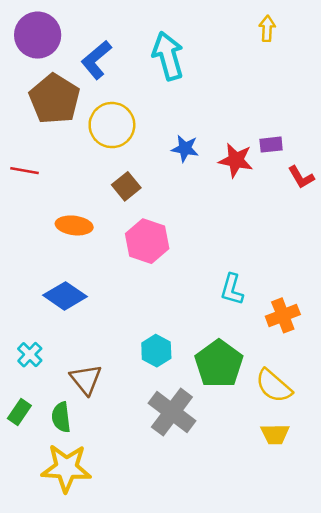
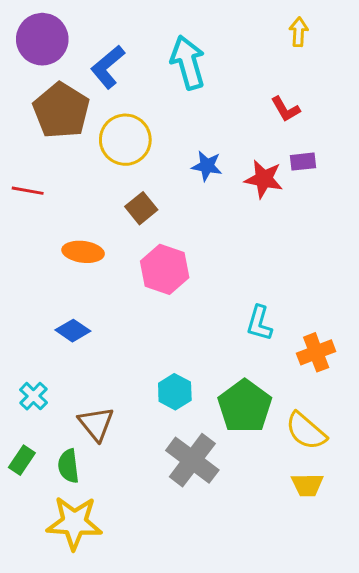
red L-shape: (301, 177) -> (286, 109), moved
blue diamond: (65, 296) -> (73, 331), size x0.7

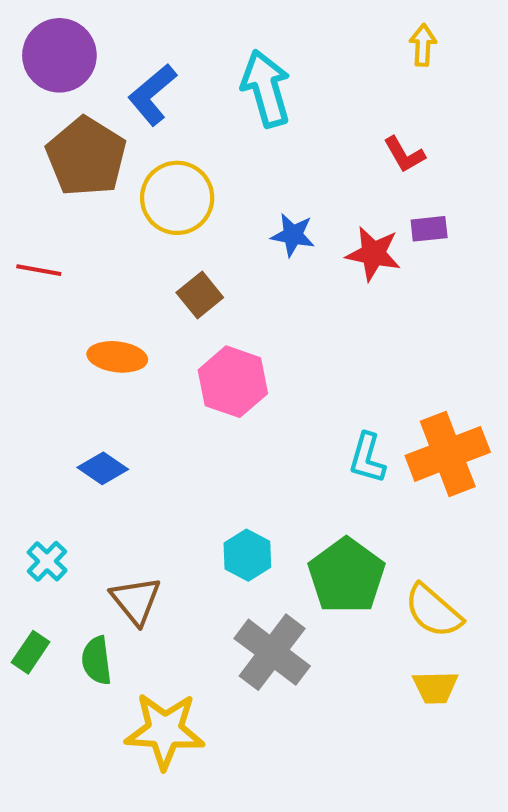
orange cross: (316, 352) -> (448, 454), moved, size x1.5
yellow star: (74, 523) -> (165, 731), moved

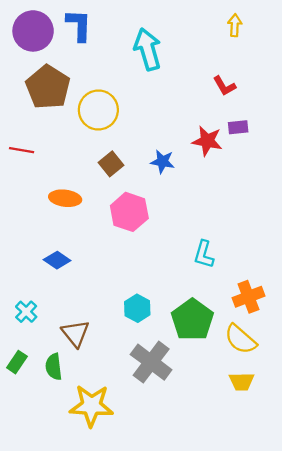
blue L-shape: (152, 95) -> (79, 25), moved, turned 132
blue star: (293, 235) -> (163, 162), moved
orange cross: (448, 454) -> (248, 297), moved, size x0.7

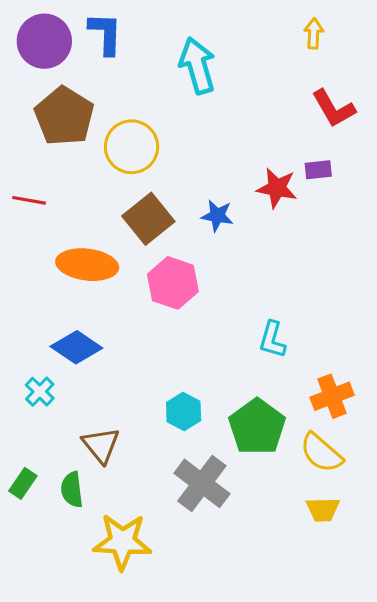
red L-shape: (224, 86) -> (334, 109), moved, size x1.4
brown square: (111, 164) -> (148, 219), size x1.5
orange ellipse: (65, 198) -> (87, 265), size x1.4
blue diamond: (57, 260) -> (76, 347), size x1.4
cyan cross: (26, 312) -> (40, 392), moved

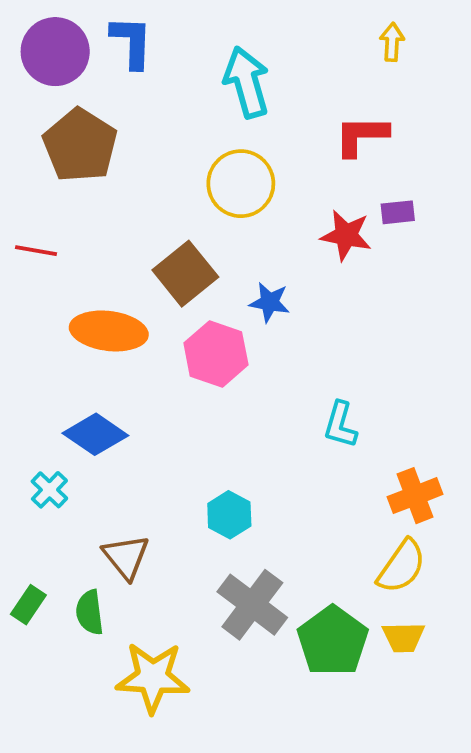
red L-shape: (334, 109) -> (361, 136), moved, turned 120
yellow circle: (132, 147) -> (241, 184), moved
blue star: (217, 216) -> (270, 302), moved
green pentagon: (257, 427) -> (333, 641), moved
yellow semicircle: (321, 453) -> (402, 566), turned -96

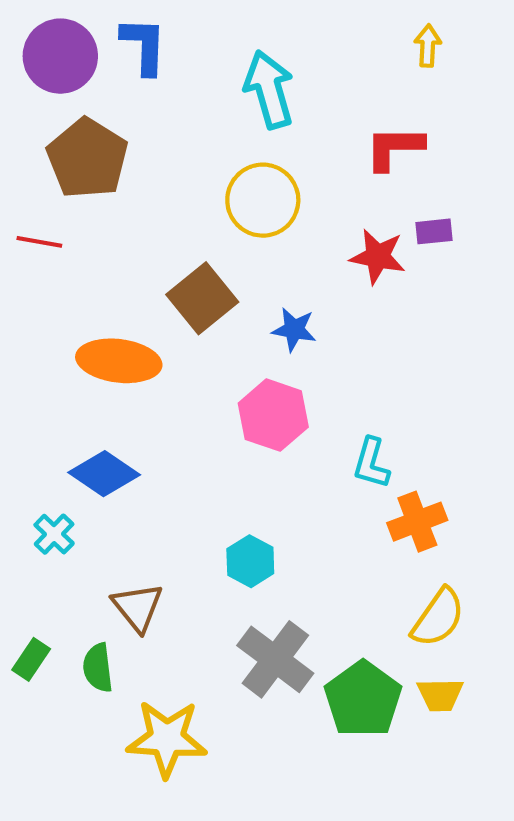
red line: (36, 251) -> (39, 242), moved
pink hexagon: (216, 354) -> (273, 415), moved
orange cross: (415, 496) -> (417, 522), moved

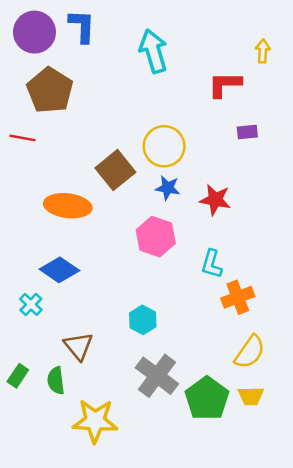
yellow arrow: (428, 46) -> (263, 51), moved
yellow circle: (263, 200) -> (164, 146), moved
red star: (378, 256) -> (215, 200), moved

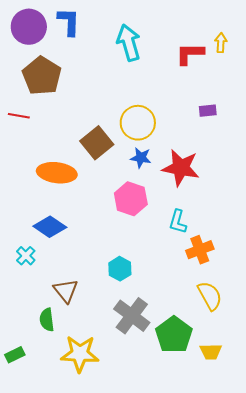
red L-shape: (225, 84) -> (190, 54), moved
red star: (215, 200) -> (181, 168), size x1.4
yellow semicircle: (250, 352) -> (210, 296), turned -64
green rectangle: (18, 376) -> (15, 355), moved, turned 30
yellow trapezoid: (251, 396) -> (211, 352), moved

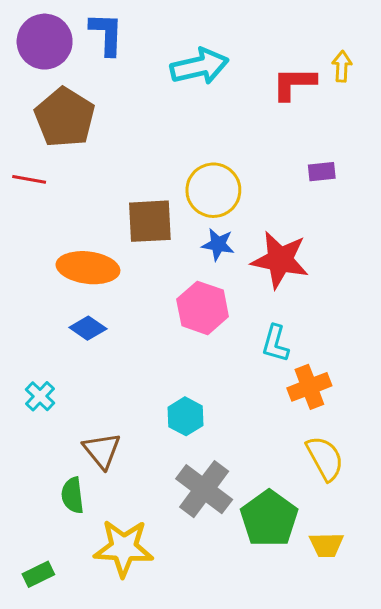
cyan arrow: (129, 43) -> (199, 66), turned 93
brown square: (97, 143) -> (150, 221), turned 36
blue diamond: (50, 227) -> (88, 328), moved, size x0.7
green rectangle: (15, 355) -> (38, 574), moved

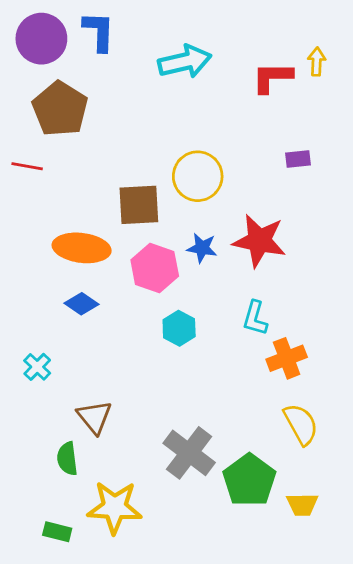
blue star: (218, 244) -> (202, 248), moved
pink hexagon: (203, 308) -> (155, 268), moved
cyan hexagon: (186, 416) -> (179, 328), moved
green rectangle: (38, 574) -> (57, 532), moved, turned 40

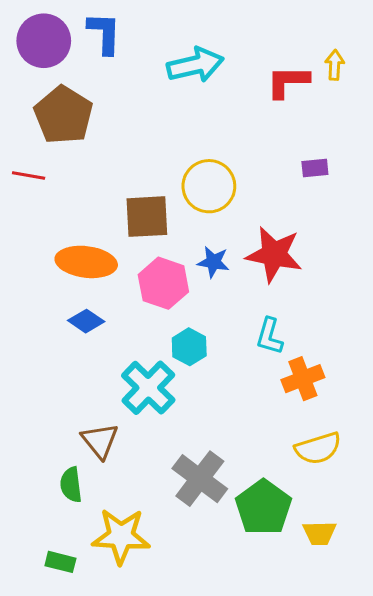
cyan cross: (37, 367) -> (148, 388), moved, size x1.8
yellow semicircle: (301, 424) -> (318, 448), turned 102

